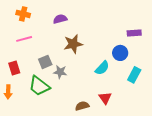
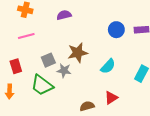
brown star: (73, 44) -> (78, 53), moved
blue circle: (120, 53) -> (116, 30), moved
red triangle: (105, 98) -> (111, 98), turned 32

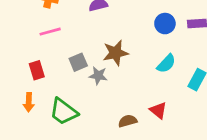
cyan semicircle: (108, 66) -> (166, 64), moved
green trapezoid: (42, 85) -> (63, 112), moved
red triangle: (111, 98) -> (158, 110), turned -48

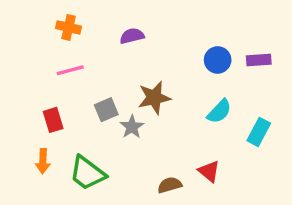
gray star: (98, 76) -> (132, 127), turned 30

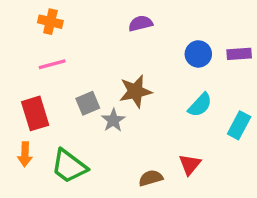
purple semicircle: (132, 36) -> (141, 23), moved
red rectangle: (53, 120) -> (35, 113), size x1.4
red triangle: (209, 171) -> (190, 164), turned 30

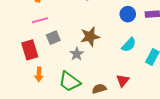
gray square: (88, 103) -> (53, 38), moved
orange arrow: (25, 154) -> (39, 74), moved
green trapezoid: (69, 166) -> (70, 82), moved

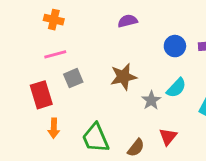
gray star: (77, 54) -> (151, 100), moved
green trapezoid: (70, 82) -> (96, 138), turned 30
brown semicircle: (99, 89) -> (136, 148), turned 144

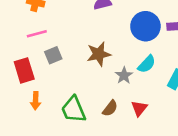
blue circle: (175, 46) -> (145, 26), size x1.5
brown semicircle: (136, 148) -> (110, 108), moved

